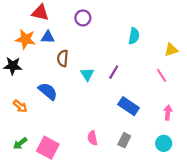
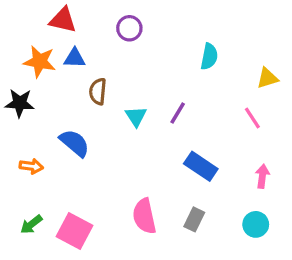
orange arrow: (20, 106) -> (31, 166), turned -32
pink semicircle: (92, 138) -> (144, 216), size x1.5

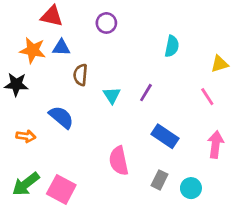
pink arrow: (262, 176) -> (216, 144), size x1.4
pink semicircle: (144, 216) -> (119, 161), moved
green arrow: (31, 224) -> (26, 184), size x1.5
cyan circle: (256, 224) -> (191, 188), moved

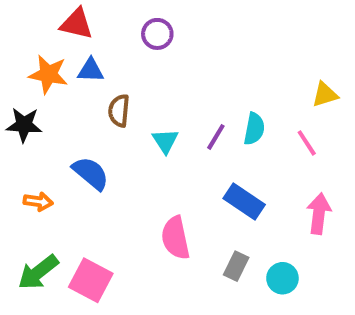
cyan semicircle: (172, 46) -> (254, 129), moved

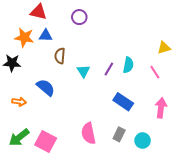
pink semicircle: (175, 238) -> (88, 133), moved

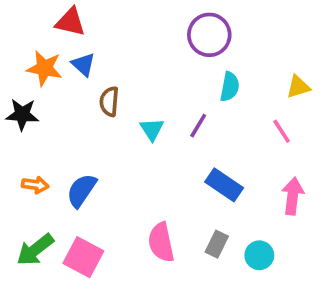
purple circle: (79, 17) -> (209, 35), moved, size x1.5
blue triangle: (46, 35) -> (83, 64), turned 40
cyan semicircle: (128, 65) -> (230, 87), moved
blue semicircle: (46, 87) -> (82, 190), moved, turned -96

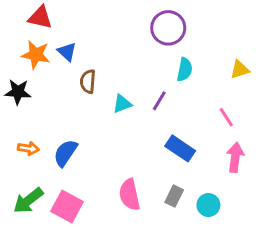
red triangle: (70, 22) -> (40, 17), moved
cyan triangle: (152, 129) -> (122, 104), turned 42
pink line: (282, 131) -> (226, 117), moved

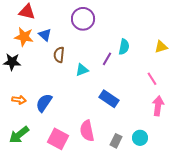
purple circle: (168, 28) -> (83, 19), moved
purple line: (159, 101) -> (107, 59), moved
blue rectangle: (180, 148) -> (109, 99), moved
gray rectangle: (174, 196) -> (116, 141), moved
pink square: (67, 207) -> (58, 139), moved

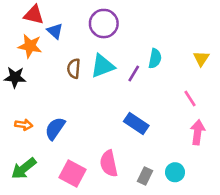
blue triangle: (45, 35) -> (55, 31), moved
yellow triangle: (161, 47) -> (201, 58), turned -40
cyan triangle: (82, 70) -> (102, 66), moved, size x1.5

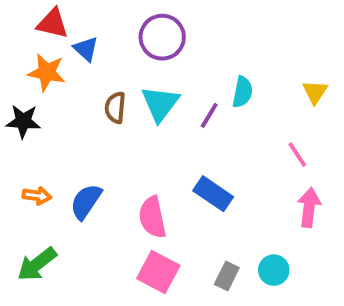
cyan triangle: (102, 66) -> (160, 104), turned -32
pink semicircle: (109, 164) -> (152, 217), moved
pink square: (72, 174) -> (158, 272), moved

